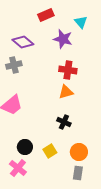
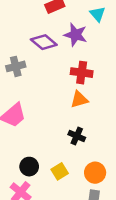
purple diamond: (23, 42) -> (44, 42), moved

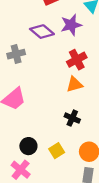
purple star: (76, 35) -> (71, 25), turned -30
red cross: (82, 73) -> (77, 60), turned -36

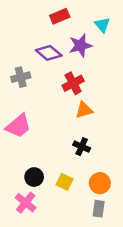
red cross: (77, 60) -> (73, 83), moved
yellow square: (57, 151) -> (65, 182), turned -32

